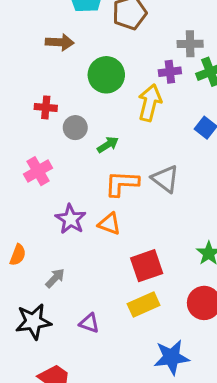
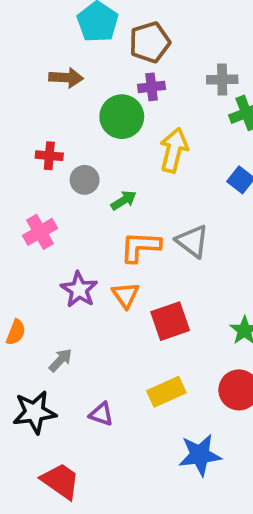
purple cross: (170, 72) -> (152, 87), moved
orange triangle: (109, 224) -> (125, 295), turned 35
red square: (147, 266) -> (170, 321), moved

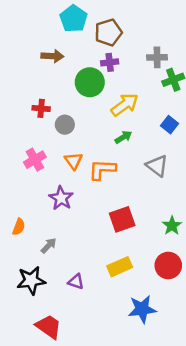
yellow arrow: (174, 150) -> (125, 105), turned 40
green arrow: (124, 200) -> (123, 137), moved
gray triangle: (192, 241) -> (157, 166), moved
orange triangle: (125, 295) -> (74, 161), moved

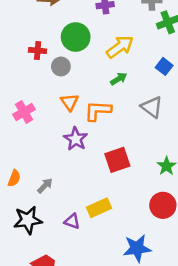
green circle: (90, 82) -> (76, 37), moved
pink cross: (35, 160) -> (24, 112), moved
purple star: (61, 198) -> (76, 139), moved
orange semicircle: (19, 227) -> (14, 178), moved
yellow rectangle: (120, 267) -> (99, 208), moved

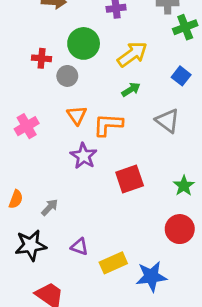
yellow rectangle: (99, 208) -> (113, 263), moved

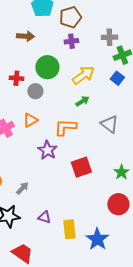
blue square: (181, 76) -> (117, 78), moved
orange triangle: (77, 115) -> (30, 120), moved, turned 35
yellow rectangle: (113, 263) -> (69, 229), turned -72
blue star: (151, 276) -> (97, 239), turned -30

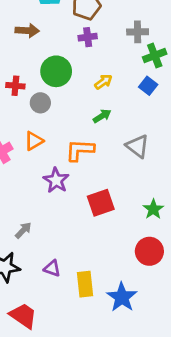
yellow arrow: (83, 75) -> (103, 82), size x0.6

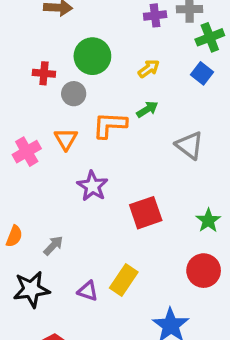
purple cross: (88, 37) -> (155, 15), moved
orange triangle: (34, 141) -> (66, 139), turned -30
orange L-shape: (80, 150) -> (110, 125), moved
yellow rectangle: (85, 284) -> (124, 280), moved, turned 40

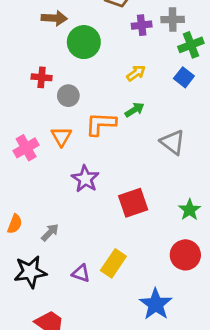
green circle: (92, 56) -> (84, 42), moved

